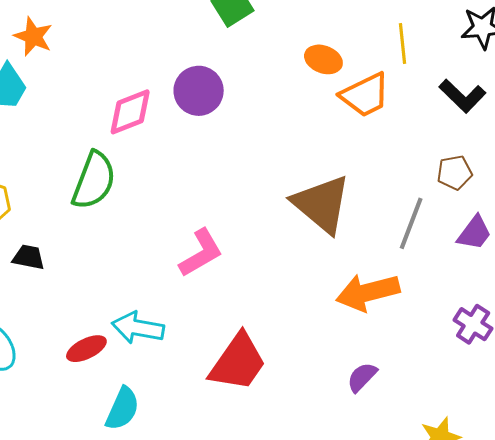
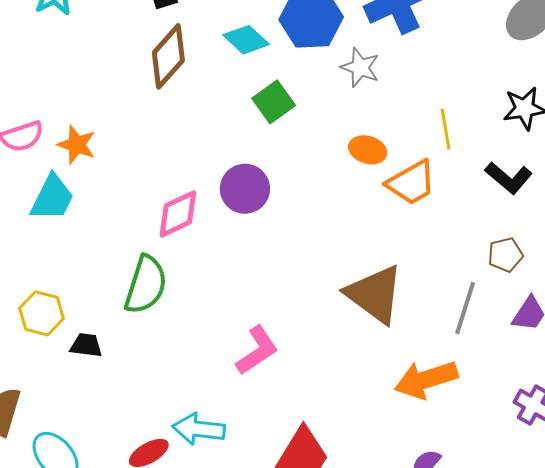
black trapezoid: (29, 257) -> (86, 345), moved

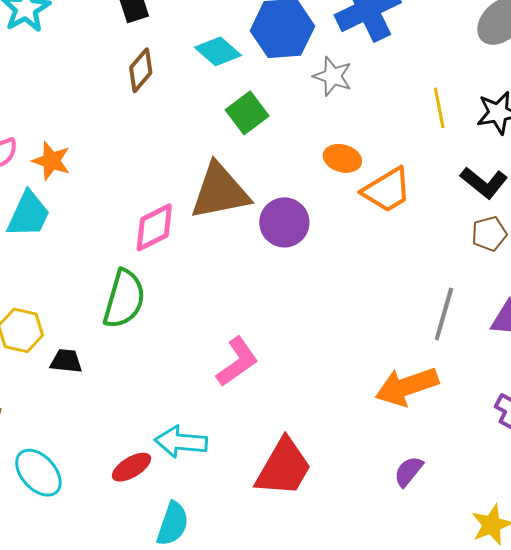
brown diamond: (168, 56) -> (141, 70), size x0.7
yellow line: (446, 129) -> (439, 108), moved
purple circle: (245, 189) -> (284, 222), moved
brown pentagon: (505, 255) -> (489, 234), moved
brown triangle: (375, 294) -> (220, 191), moved, turned -46

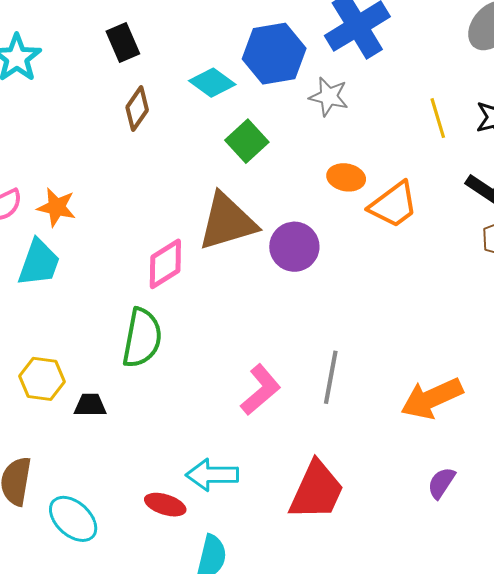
gray line: (444, 314) -> (331, 377), moved
red ellipse: (132, 467) -> (165, 505), turned 54

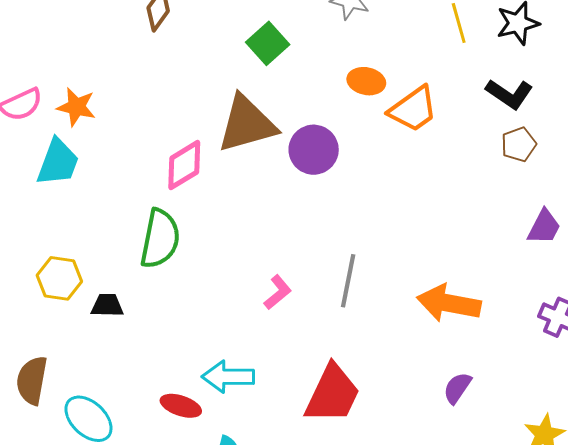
pink L-shape: (261, 390) -> (278, 292), size x0.7
orange arrow: (432, 398) -> (449, 303), turned 34

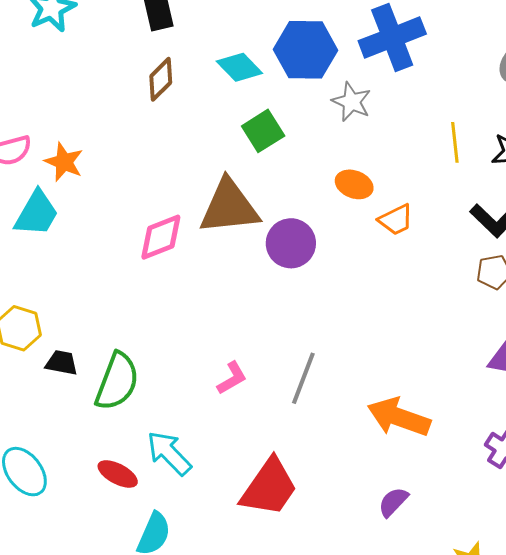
orange trapezoid: (413, 109) -> (396, 220), size x0.7
green semicircle: (160, 239) -> (117, 381), moved
cyan arrow: (228, 377) -> (169, 453), turned 36

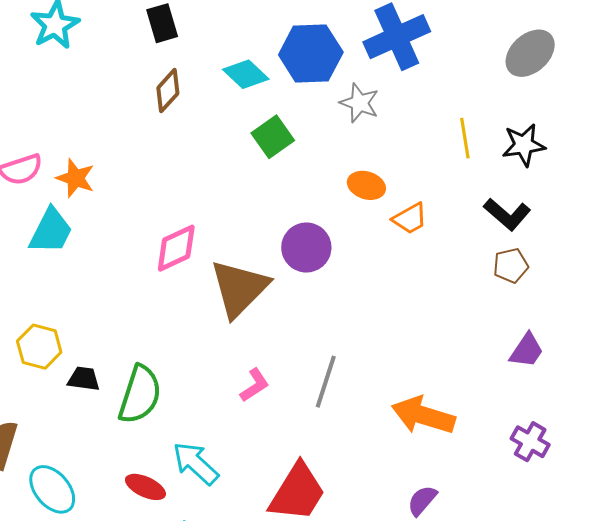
brown triangle: (229, 207) -> (239, 288), moved, turned -36

